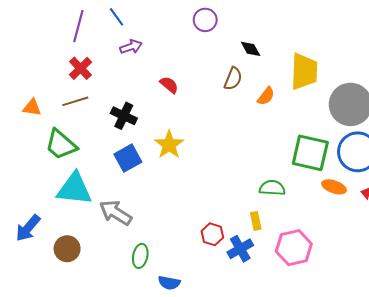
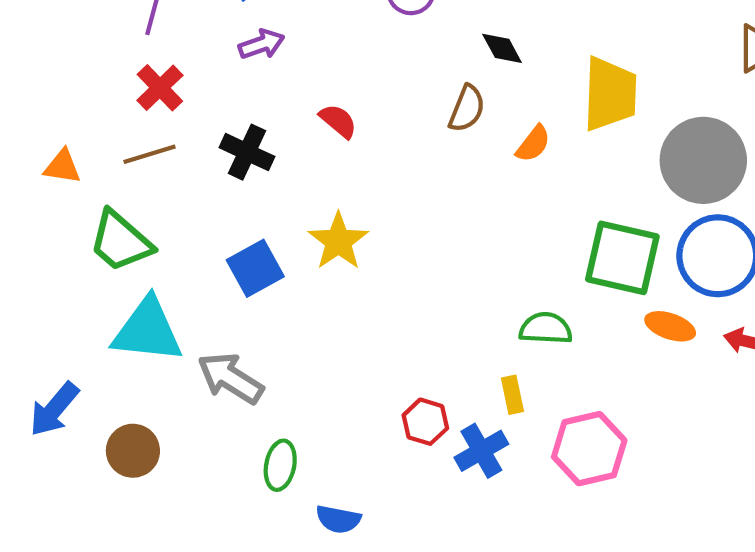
black cross: (124, 116) -> (247, 152), moved

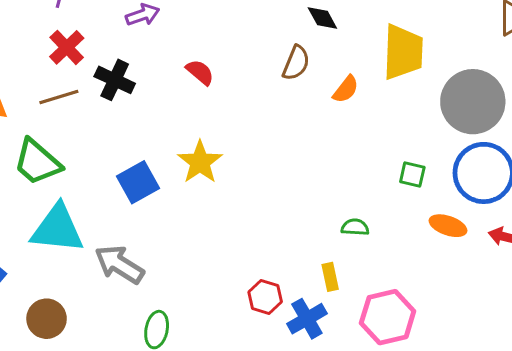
black cross: (247, 152) -> (115, 80), moved
green square: (622, 258) -> (412, 175), size x0.5
green semicircle: (546, 328) -> (355, 227), size x0.7

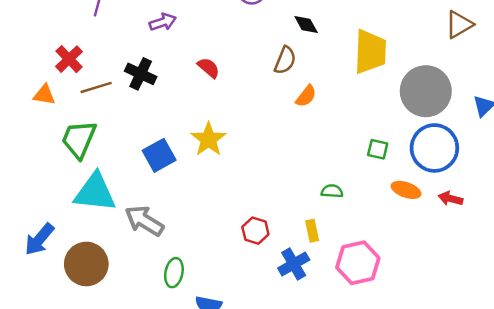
red cross: (67, 47) -> (69, 59), moved
orange semicircle: (346, 89) -> (306, 96), moved
green trapezoid: (37, 162) -> (79, 139), turned 72
red hexagon: (265, 297) -> (255, 231), moved
brown circle: (47, 319) -> (86, 264), size x1.4

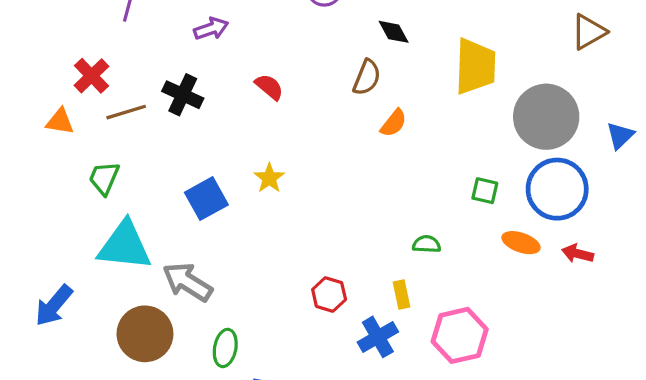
green trapezoid: (79, 139) -> (104, 178), size x0.7
yellow star: (209, 139) -> (269, 178), size x0.7
brown circle: (86, 264) -> (145, 334), moved

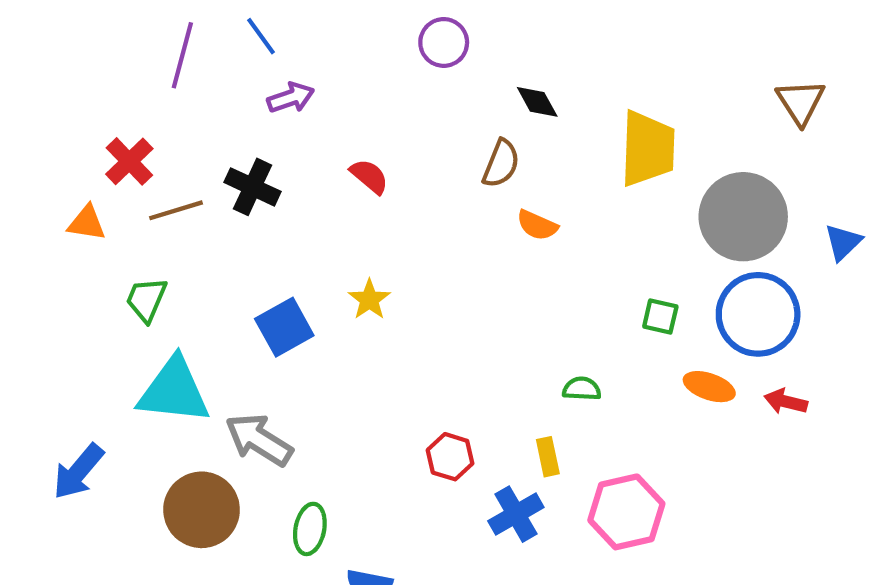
brown triangle: (589, 32) -> (801, 102), turned -33
orange semicircle: (394, 123) -> (537, 225), turned 76

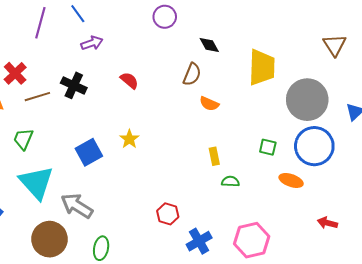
cyan triangle: (174, 391) -> (36, 183), turned 42
red arrow: (786, 401) -> (327, 223), moved
yellow rectangle: (548, 457) -> (214, 156), moved

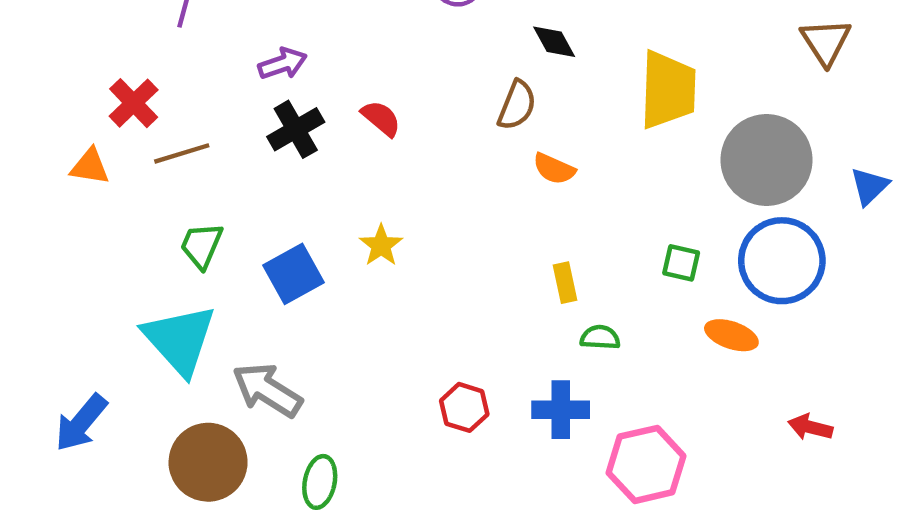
purple arrow: (92, 43) -> (283, 64), moved
black cross: (74, 85) -> (296, 129), moved, turned 35
green trapezoid: (23, 139) -> (201, 245), moved
blue cross: (199, 241) -> (561, 410), moved, turned 30

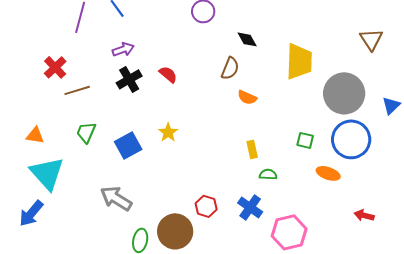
orange triangle: (90, 167) -> (35, 135), moved
cyan triangle: (180, 340) -> (47, 173), moved
blue cross: (561, 410) -> (250, 207), turned 35
brown circle: (208, 462) -> (175, 231), moved

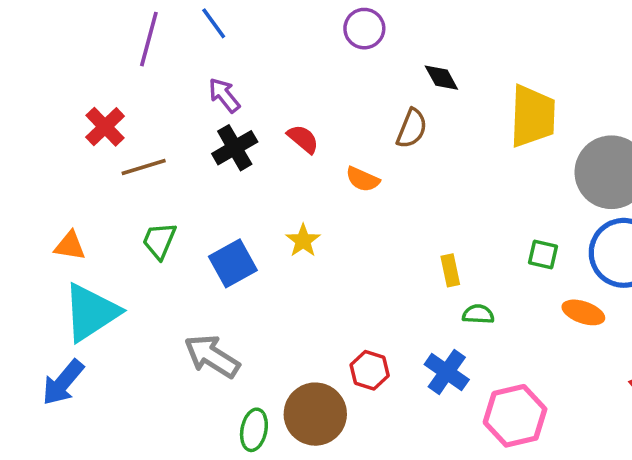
purple arrow: (123, 49) -> (224, 95), turned -110
orange semicircle: (247, 97) -> (363, 179), moved
cyan triangle: (47, 173) -> (91, 312), turned 39

